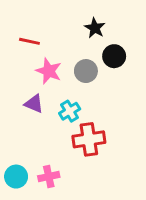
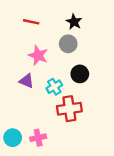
red line: (29, 41) -> (31, 22), moved
black circle: (114, 56) -> (80, 74), moved
gray circle: (86, 71) -> (68, 44), moved

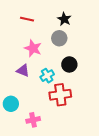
cyan circle: (13, 138) -> (11, 104), moved

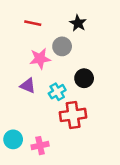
gray circle: (59, 38) -> (62, 46), moved
pink star: (33, 48) -> (40, 59), turned -30
cyan circle: (11, 104) -> (13, 139), moved

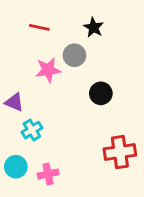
purple triangle: (28, 86) -> (14, 102), moved
cyan cross: (57, 92) -> (32, 130), moved
red cross: (73, 115) -> (120, 152), moved

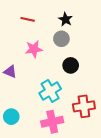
gray circle: (74, 55) -> (61, 39), moved
cyan cross: (32, 130) -> (50, 91), moved, size x1.5
pink cross: (48, 174) -> (52, 122), moved, size x1.5

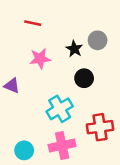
black star: (66, 19) -> (74, 49), moved
gray circle: (61, 39) -> (98, 40), moved
cyan circle: (11, 117) -> (24, 150), moved

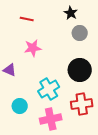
black star: (74, 49) -> (71, 13), moved
black circle: (84, 78) -> (80, 70), moved, size x1.5
cyan circle: (24, 150) -> (20, 106), moved

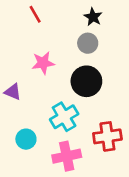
red line: (27, 19) -> (35, 14), moved, turned 48
gray circle: (80, 33) -> (88, 43), moved
black circle: (80, 70) -> (86, 81), moved

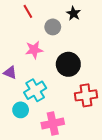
gray circle: (88, 43) -> (53, 27), moved
cyan cross: (64, 117) -> (35, 90), moved
red cross: (107, 136) -> (86, 95), moved

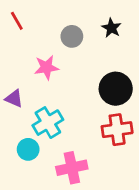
red line: (28, 11) -> (17, 21), moved
black star: (73, 13) -> (111, 28), moved
black circle: (68, 64) -> (116, 89), moved

